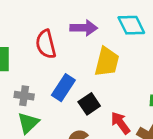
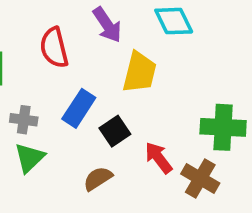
purple arrow: (84, 28) -> (107, 25), turned 55

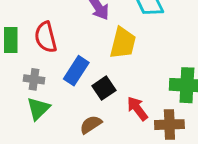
red semicircle: (54, 48) -> (46, 37), moved
brown cross: (200, 179) -> (169, 125), turned -32

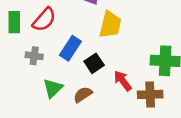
red semicircle: (46, 37) -> (44, 20), turned -125
green triangle: (38, 108) -> (53, 88), moved

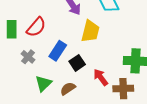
gray cross: (34, 56) -> (28, 57), turned 32

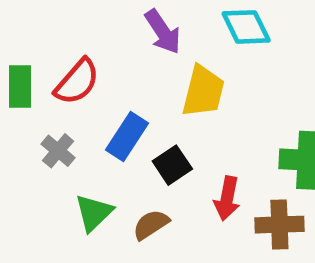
red arrow: (101, 77) -> (227, 198), turned -132

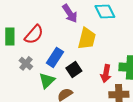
red arrow: (227, 198) -> (106, 73), moved
green triangle: (94, 213) -> (47, 80), moved

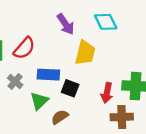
blue rectangle: (55, 57) -> (48, 75), turned 60
black square: (74, 69) -> (70, 88), turned -35

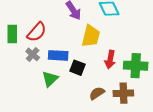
gray cross: (15, 81) -> (33, 54), moved
red arrow: (107, 93) -> (110, 60), moved
brown semicircle: (60, 117) -> (97, 93), moved

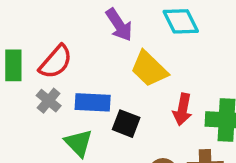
yellow trapezoid: (91, 36) -> (149, 69), turned 120
green triangle: (50, 79) -> (79, 143), turned -30

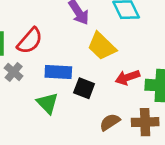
gray cross: (49, 101) -> (14, 72), moved
red arrow: (183, 109) -> (127, 77), turned 60

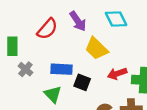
red semicircle: (30, 41) -> (47, 29), moved

